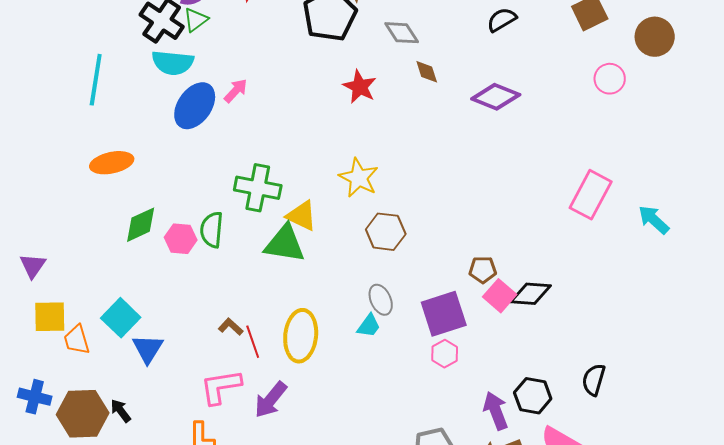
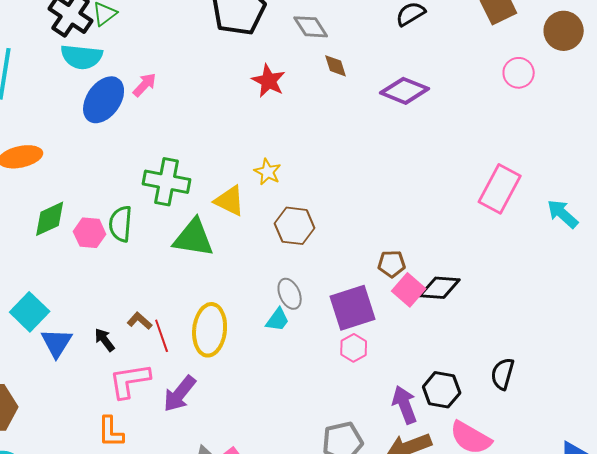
yellow star: (359, 178) -> (268, 172), size x0.7
yellow triangle: (302, 216) -> (230, 201), moved
black arrow: (121, 411) -> (105, 340), moved

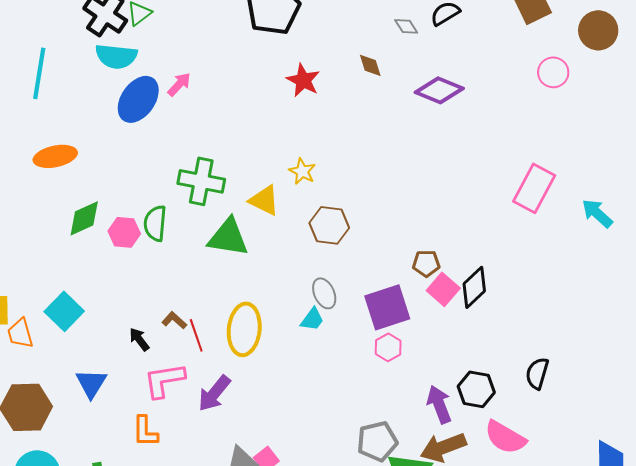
gray diamond: (311, 27) -> (406, 26), moved, size x0.7
black diamond: (440, 288) -> (474, 287), turned -48
blue triangle: (57, 343) -> (91, 383), moved

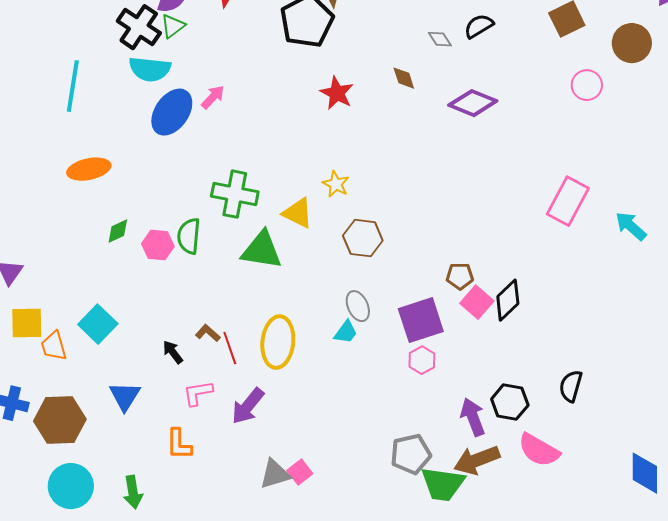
green diamond: (84, 218) -> (118, 231), size x0.7
pink L-shape: (164, 380) -> (198, 393), size x0.7

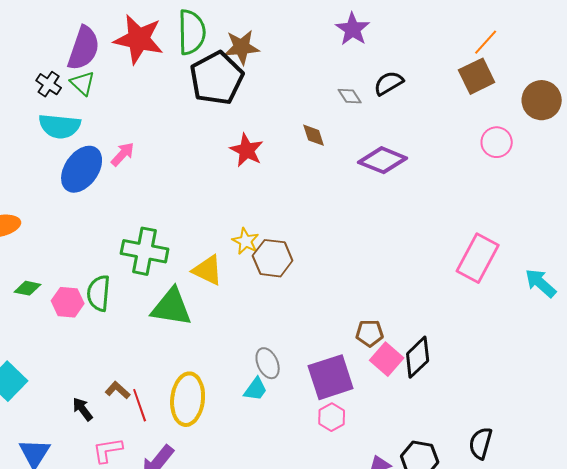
green triangle: (173, 26) -> (83, 83), turned -40
black cross: (139, 27) -> (49, 84), size x0.6
green diamond: (118, 231) -> (28, 288), turned 36
brown hexagon: (363, 238) -> (273, 258), moved

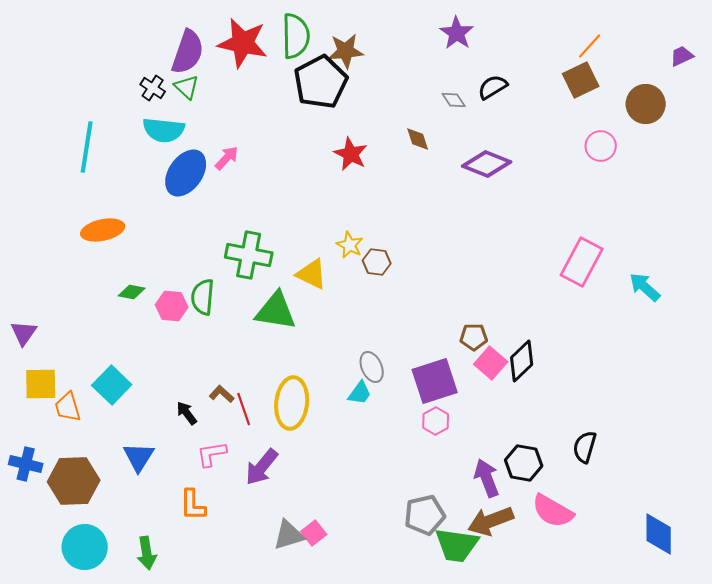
brown hexagon: (273, 258) -> (377, 262), size x0.7

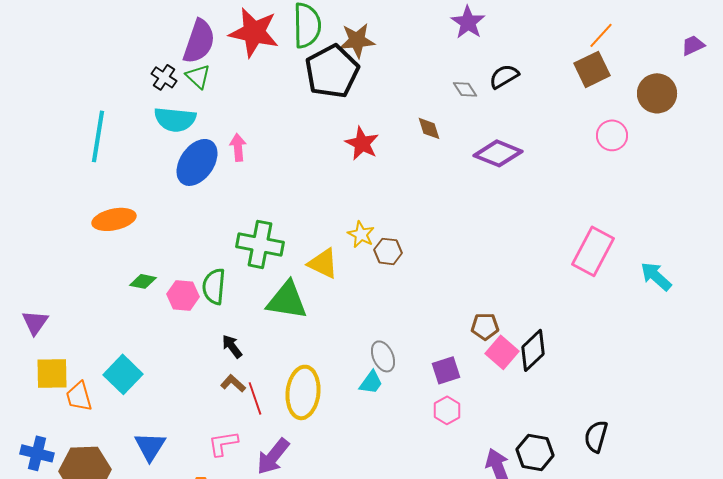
pink arrow: (227, 158) -> (238, 147), turned -48
purple square: (435, 381) -> (446, 370), size x0.6
black arrow: (187, 413) -> (232, 346), moved

